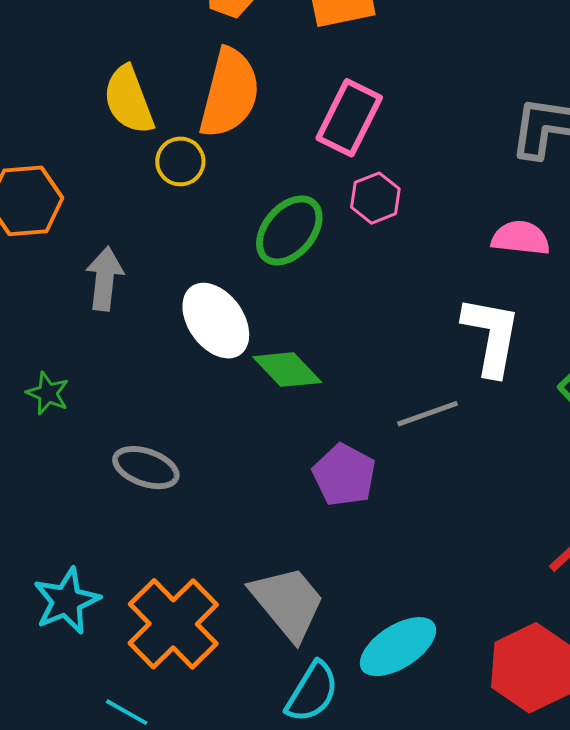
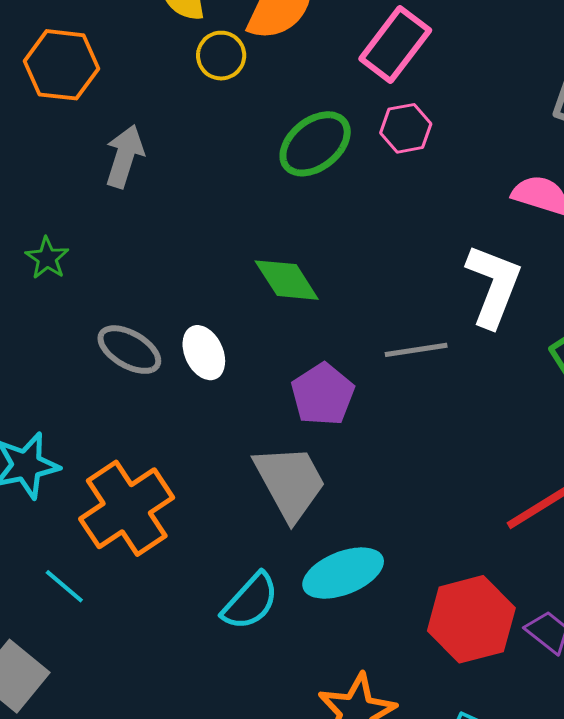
white ellipse: (216, 321) -> (204, 353), moved, size x0.7
gray trapezoid: (288, 603) -> (290, 482), moved

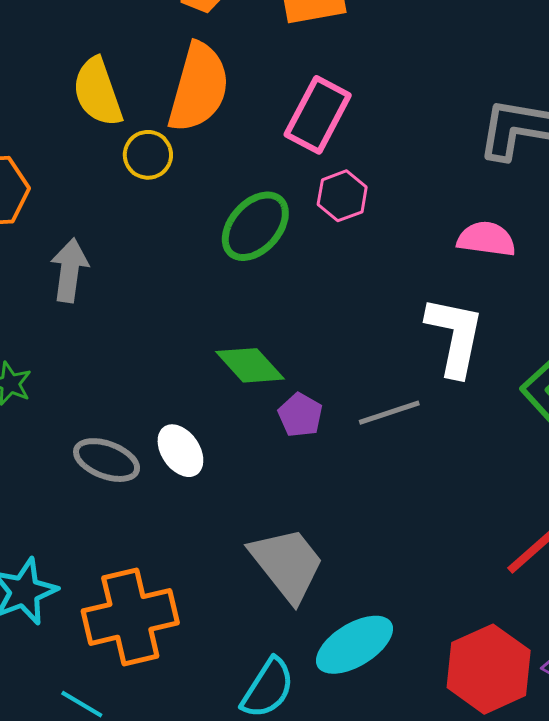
purple pentagon: (323, 394) -> (300, 415), moved, size x0.7
orange cross: (127, 508) -> (130, 617), turned 30

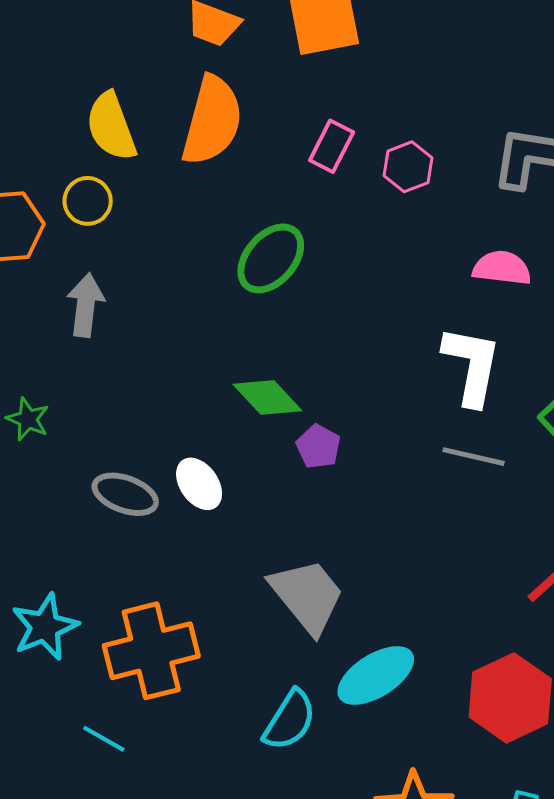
pink rectangle: (318, 115) -> (332, 146), size x0.7
yellow circle: (148, 155) -> (88, 201), moved
pink hexagon: (342, 196) -> (408, 167), moved
gray line: (389, 413) -> (474, 457), moved, turned 32

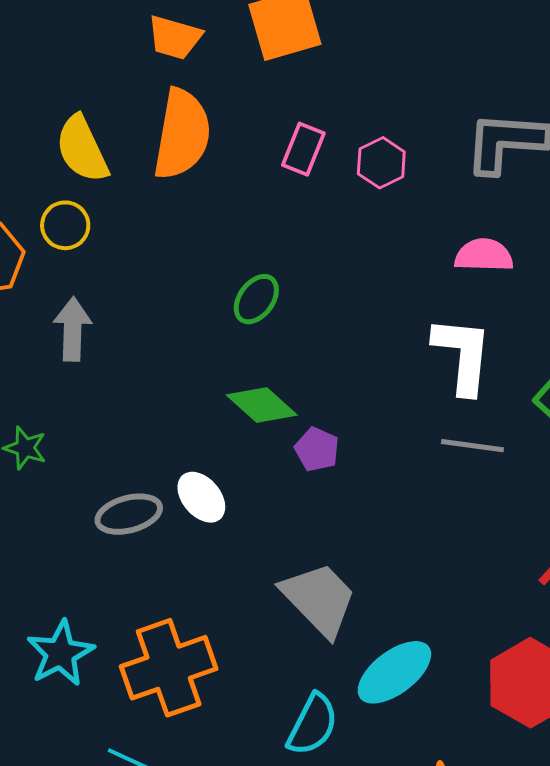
green ellipse: (271, 258) -> (256, 299), moved, size x0.7
gray ellipse: (125, 494) -> (129, 514), turned -30

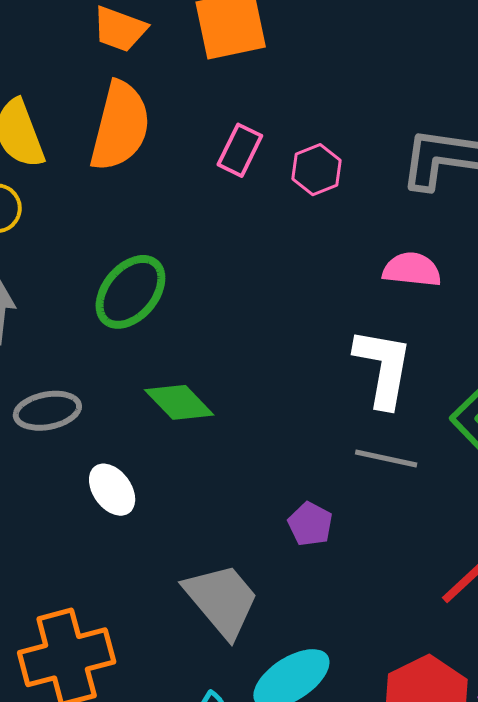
green ellipse: (256, 299) -> (130, 292), moved, size x1.5
purple pentagon: (317, 449) -> (310, 524), moved
gray ellipse: (129, 514) -> (47, 411), moved

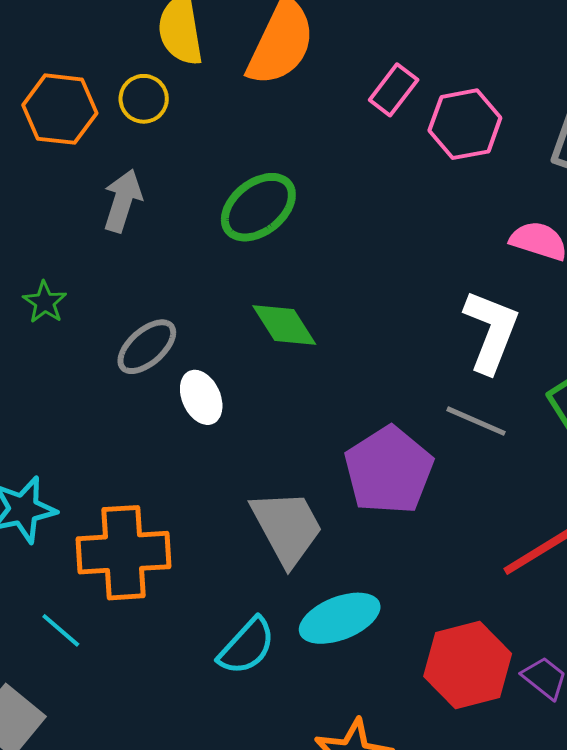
pink hexagon: (317, 170) -> (465, 124), size x1.4
gray ellipse: (47, 411) -> (147, 347), moved, turned -42
purple pentagon: (310, 524) -> (389, 470), size x2.0

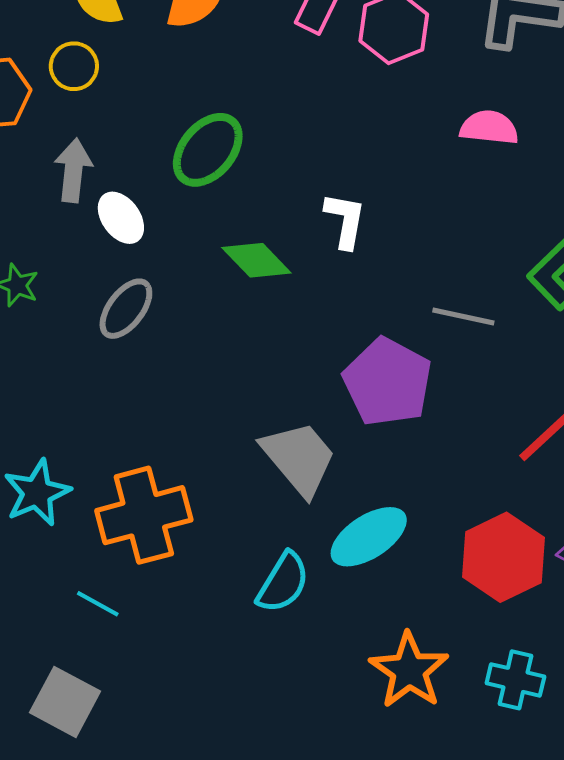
white L-shape: (491, 331) -> (345, 220), moved, size x0.7
white ellipse: (201, 397) -> (121, 218), moved

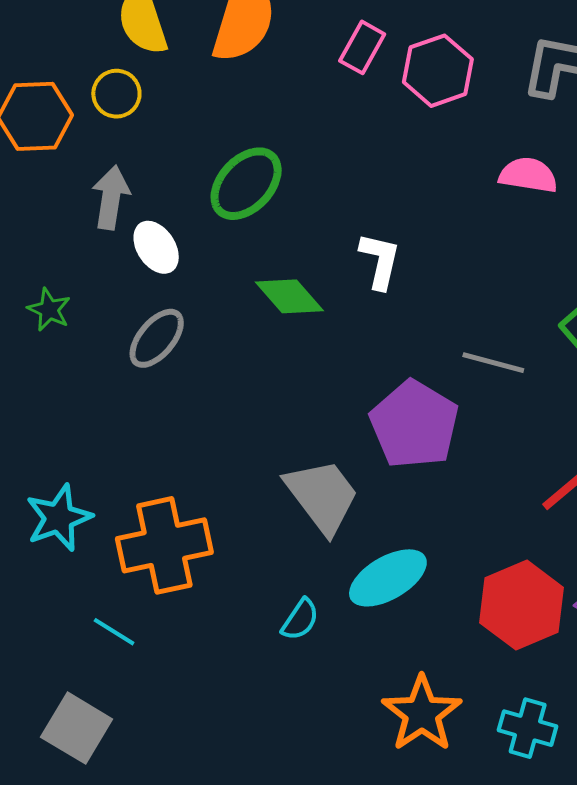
cyan semicircle: (283, 583) -> (300, 620), size x0.7

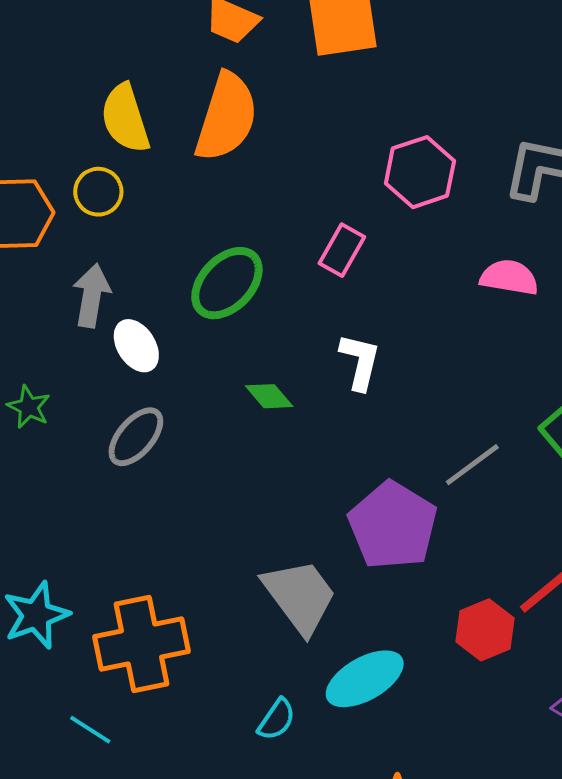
pink rectangle: (362, 47) -> (342, 250), moved
green diamond: (289, 296) -> (269, 396), size x0.7
gray line: (493, 363) -> (472, 465), turned -52
red hexagon: (522, 605) -> (485, 630), moved, size x0.7

